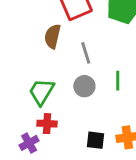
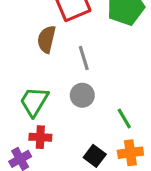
green line: (118, 81) -> (124, 119), moved, turned -30
black square: (95, 140) -> (95, 156), turned 30

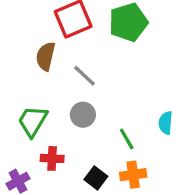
gray line: (84, 58) -> (85, 76), turned -30
red cross: (40, 137) -> (52, 158), moved

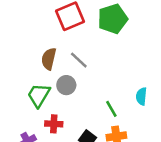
brown semicircle: (46, 56) -> (49, 59), moved
gray circle: (83, 115) -> (66, 85), moved

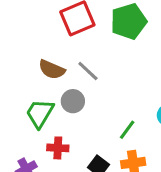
brown semicircle: (49, 59) -> (52, 70), turned -80
green line: (111, 109) -> (127, 130), turned 66

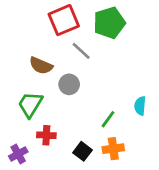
gray line: (88, 71) -> (81, 51), moved
gray circle: (73, 101) -> (69, 84), moved

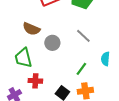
gray line: (81, 51) -> (83, 36), moved
green trapezoid: (30, 104) -> (23, 58), turned -45

